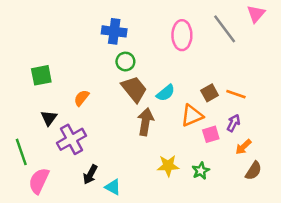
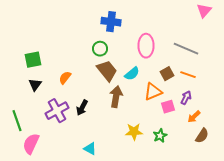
gray line: (225, 29) -> (186, 49), moved, turned -30
blue cross: (114, 31) -> (111, 22), moved
pink ellipse: (182, 35) -> (146, 46), moved
black triangle: (49, 118) -> (35, 85), moved
black arrow: (90, 175) -> (82, 108), moved

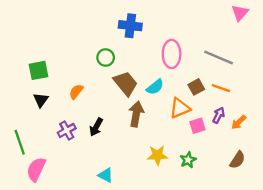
green circle: (100, 49) -> (106, 58), moved
purple cross: (57, 111) -> (67, 130), size x0.7
orange arrow: (194, 117) -> (239, 122), moved

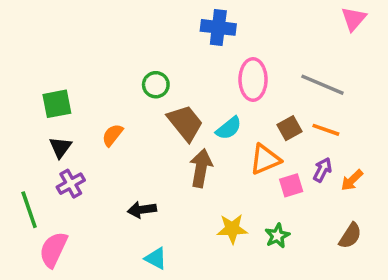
blue cross: (130, 26) -> (218, 27), moved
black arrow: (96, 127) -> (142, 210), moved, turned 54
purple cross: (67, 130) -> (71, 184), moved

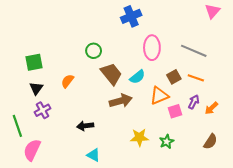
blue cross: (218, 27) -> (131, 16), turned -30
brown arrow: (201, 168) -> (121, 101), turned 65

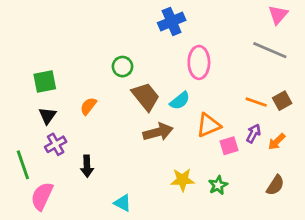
gray line: (194, 51) -> (270, 50), moved
brown square: (174, 77) -> (282, 101), moved
black arrow: (85, 126) -> (87, 166), moved, turned -84

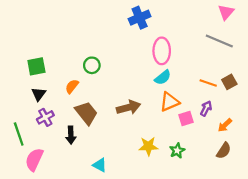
green circle: (122, 67) -> (92, 65), moved
brown trapezoid: (146, 97) -> (86, 113), moved
cyan semicircle: (180, 101) -> (163, 77), moved
orange arrow: (277, 142) -> (225, 125), moved

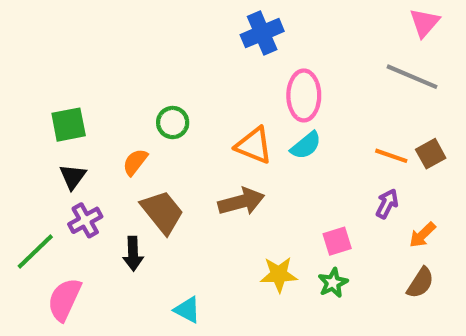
orange triangle: (169, 102) -> (254, 145), moved, turned 45
pink square: (186, 118) -> (337, 241), moved
green line: (19, 134) -> (35, 252), turned 65

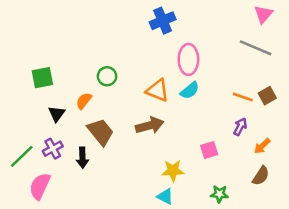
black triangle: (73, 177) -> (57, 114), moved
purple cross: (85, 220) -> (53, 149), moved
green star: (333, 283) -> (219, 194), moved, turned 30
cyan triangle: (187, 310) -> (165, 196), moved

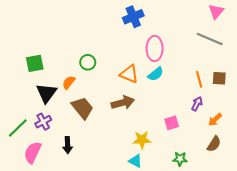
brown square: (267, 96) -> (219, 78), turned 32
orange line: (243, 97) -> (199, 79), turned 56
black triangle: (57, 114) -> (46, 93), size x1.5
black arrow: (82, 158) -> (68, 145), moved

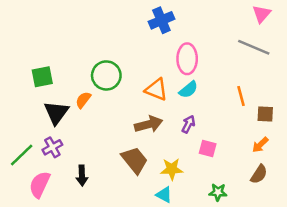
green circle: (88, 62) -> (106, 75), size x1.5
brown square: (219, 78) -> (265, 114), moved
purple arrow: (197, 104) -> (188, 124), moved
brown trapezoid: (82, 108) -> (135, 160), moved
pink square: (172, 123) -> (208, 149), turned 32

